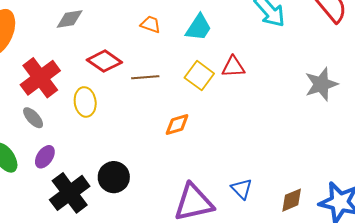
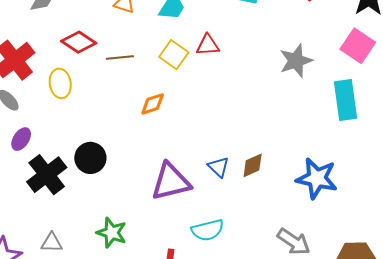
brown diamond: (292, 200) -> (253, 165), moved

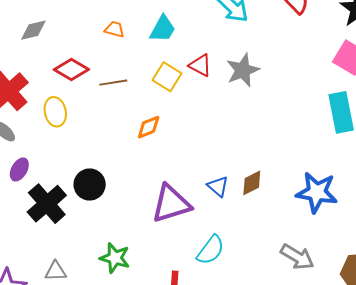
red triangle: (208, 45) -> (200, 65), turned 35
gray star: (296, 61) -> (243, 70), moved
cyan semicircle: (208, 230) -> (211, 250), turned -36

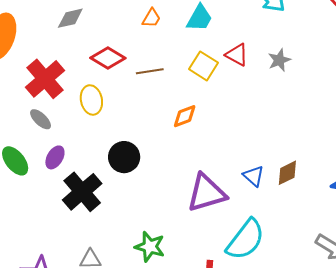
orange trapezoid: (115, 29) -> (151, 18), turned 105
gray star: (243, 70) -> (279, 60), size x0.7
black circle: (90, 185) -> (124, 157), moved
cyan semicircle: (211, 250) -> (246, 240), size x1.4

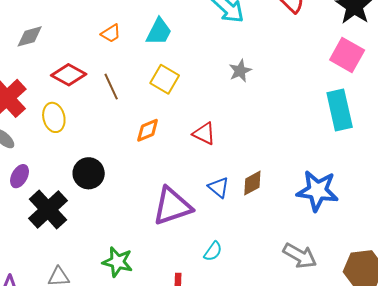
orange trapezoid: (151, 18) -> (111, 33), turned 30
red triangle: (237, 55) -> (204, 134), moved
brown line: (150, 71) -> (111, 87), turned 76
cyan semicircle: (246, 240) -> (213, 251), size x0.5

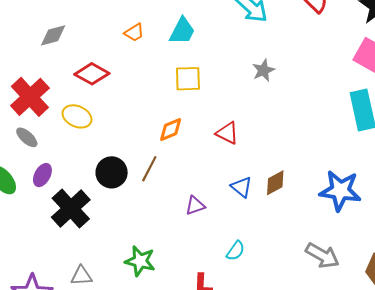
yellow square: (165, 79) -> (188, 79), turned -32
brown line: (111, 87) -> (149, 169), moved, turned 52
yellow ellipse: (54, 117) -> (77, 116), turned -52
purple triangle: (172, 206) -> (195, 206), size x0.5

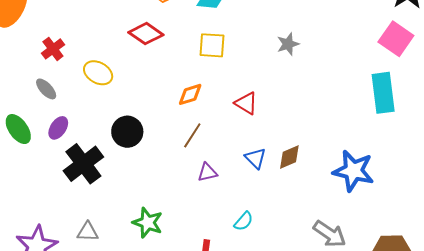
red diamond: (92, 74) -> (146, 34), moved
red cross: (30, 97) -> (53, 49), size x0.6
brown line: (149, 169) -> (192, 135), moved

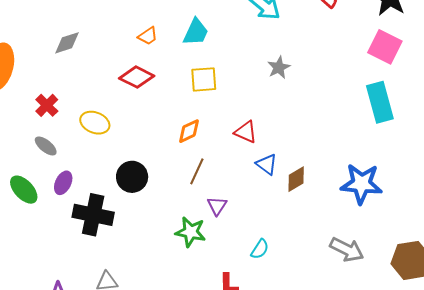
blue triangle: (255, 158) -> (267, 164), moved
black cross: (83, 164) -> (93, 215), turned -33
purple triangle: (207, 172) -> (217, 206), turned -35
green star: (148, 223) -> (191, 232), moved

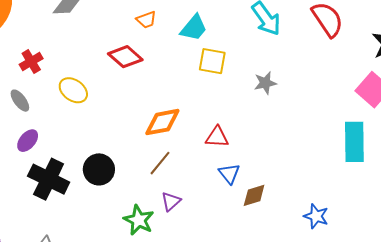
yellow square: (204, 79) -> (212, 61), moved
orange diamond: (189, 131) -> (162, 122), size x1.4
red triangle: (246, 132) -> (217, 137), turned -35
black circle: (132, 177) -> (99, 169), moved
blue star: (361, 184) -> (316, 216), size x0.6

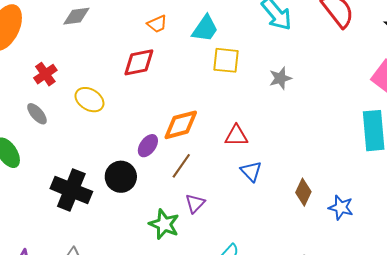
red diamond: (125, 57) -> (139, 62), turned -48
purple ellipse: (28, 141) -> (148, 146), moved
brown diamond: (254, 195) -> (303, 192), moved, turned -44

